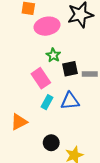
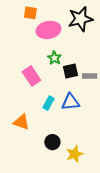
pink rectangle: (41, 78) -> (31, 76), moved
orange triangle: (19, 122) -> (21, 122), turned 48

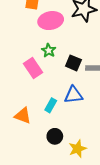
green star: (54, 58) -> (49, 51), moved
black square: (70, 71) -> (73, 63), turned 35
cyan rectangle: (48, 103) -> (51, 105), moved

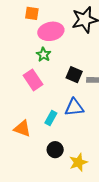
green star: (49, 51) -> (43, 55), moved

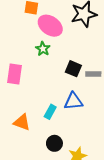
pink ellipse: (51, 31) -> (50, 26), turned 45
pink rectangle: (33, 80) -> (15, 74), moved, turned 42

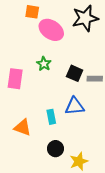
green star: (43, 49) -> (44, 64), moved
cyan rectangle: (50, 112) -> (51, 117), turned -40

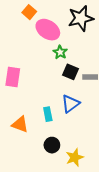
orange square: (32, 12) -> (29, 12), turned 32
green star: (44, 64) -> (60, 52), moved
blue triangle: (75, 106) -> (70, 104), turned -30

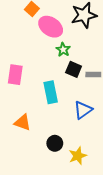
blue triangle: (70, 104) -> (83, 110), moved
cyan rectangle: (48, 114) -> (51, 92), moved, size x1.5

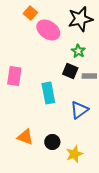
green star: (63, 50) -> (78, 51), moved
orange triangle: (23, 122) -> (25, 137), moved

